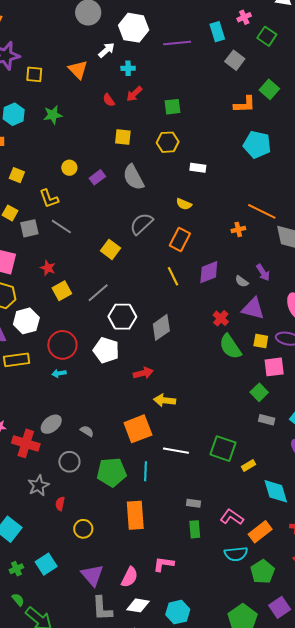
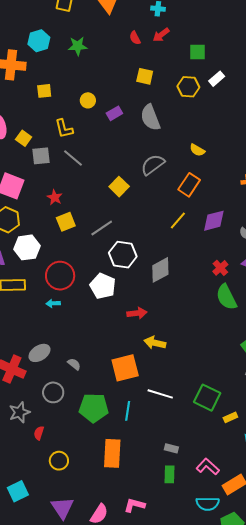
white rectangle: (198, 168) -> (217, 79), moved, turned -56
yellow square: (17, 175) -> (44, 91), moved, turned -35
yellow line: (173, 276) -> (178, 220), turned 60

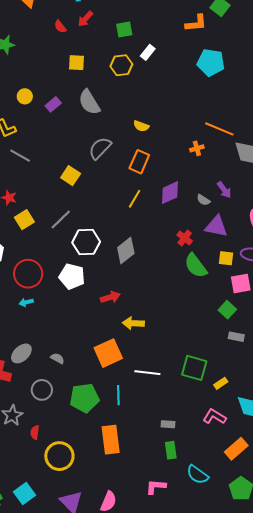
yellow circle: (59, 461) -> (59, 456), size x1.5
pink L-shape: (208, 467) -> (214, 417), moved
cyan semicircle: (208, 504) -> (197, 475), moved, turned 45
pink L-shape: (134, 505) -> (156, 487), moved

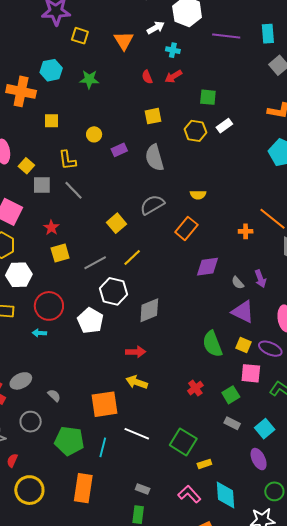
yellow square: (77, 63) -> (153, 116), turned -30
yellow semicircle: (141, 126) -> (198, 195), turned -35
yellow line: (135, 199) -> (132, 258), moved
red cross: (185, 238) -> (195, 388), moved
red arrow: (110, 297) -> (136, 352), moved

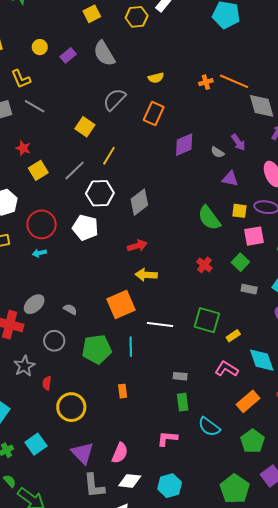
orange cross: (246, 231) -> (206, 82), moved
purple triangle: (243, 312) -> (230, 179), size x0.7
orange rectangle: (83, 488) -> (123, 391), size x0.5

